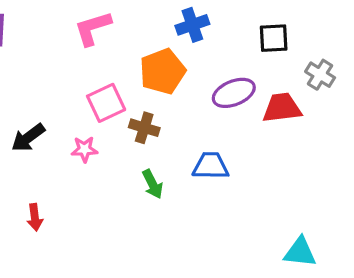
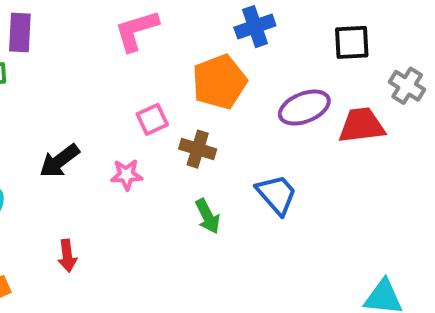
pink square: (106, 103) -> (152, 119), size x0.7
blue trapezoid: (211, 166) -> (277, 194), turned 48

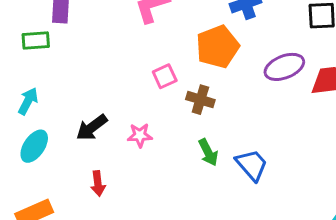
black arrow: (59, 161) -> (92, 128), moved
pink star: (127, 175) -> (140, 135), moved
blue trapezoid: (277, 194) -> (252, 165), moved

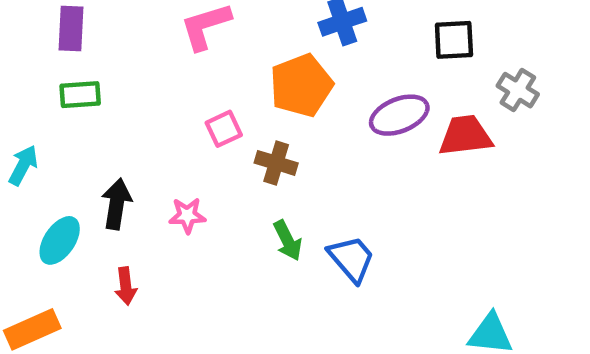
green rectangle: (36, 41) -> (80, 95), moved
black arrow: (92, 128) -> (117, 204), turned 136
cyan ellipse: (34, 146) -> (60, 240), moved

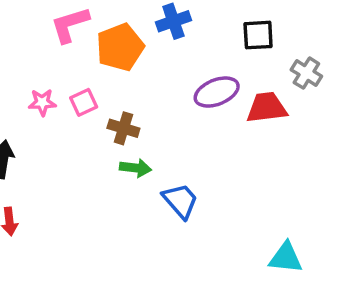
orange pentagon: (301, 85) -> (120, 47), moved
pink star: (187, 215) -> (42, 102), moved
green arrow: (288, 240) -> (136, 168), moved, turned -56

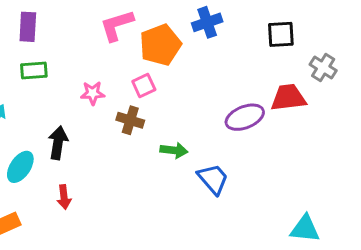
purple ellipse: (217, 92) -> (245, 117), moved
pink square: (84, 102) -> (144, 86), moved
brown cross: (123, 128) -> (130, 120), moved

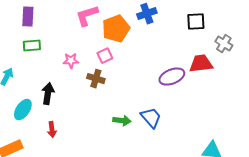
green arrow: (174, 150) -> (122, 121), moved

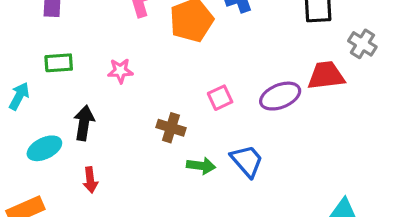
green rectangle: (32, 46) -> (59, 63), moved
pink square: (105, 56) -> (220, 98), moved
brown cross: (96, 79) -> (171, 128), moved
cyan ellipse: (23, 110) -> (44, 148), turned 30

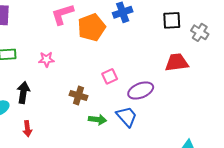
gray cross: (362, 44) -> (200, 32), moved
purple ellipse: (280, 96) -> (141, 90), moved

